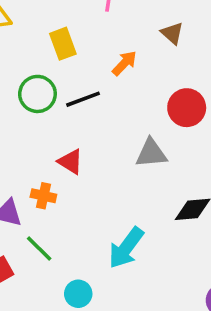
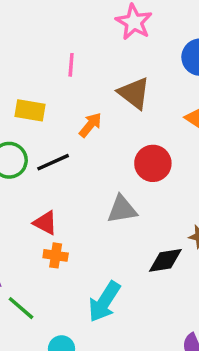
brown triangle: (172, 33) -> (134, 93), size x1.5
yellow rectangle: (63, 44) -> (30, 110), turned -56
orange cross: (43, 196) -> (56, 255), moved

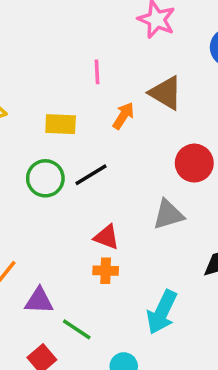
orange arrow: (90, 125) -> (123, 116), moved
red triangle: (45, 223) -> (106, 237), moved

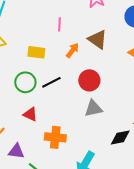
red circle: (194, 163) -> (89, 80), moved
red triangle: (106, 237) -> (30, 114), moved
orange cross: (106, 271) -> (55, 137), size x1.5

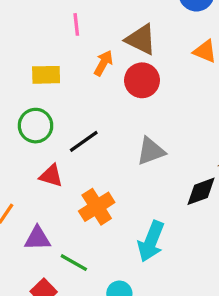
red circle: (89, 80) -> (142, 80), moved
black line: (51, 82) -> (84, 141), moved
orange cross: (55, 137) -> (97, 207), turned -30

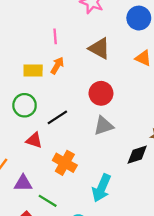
orange arrow: (103, 63) -> (57, 66), moved
red circle: (142, 80) -> (101, 93), moved
orange cross: (97, 207) -> (65, 163), turned -30

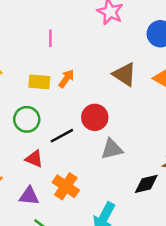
pink line: (55, 36) -> (50, 38), moved
brown triangle: (99, 48) -> (124, 74), moved
red circle: (101, 93) -> (95, 117), moved
purple triangle: (23, 183) -> (29, 196), moved

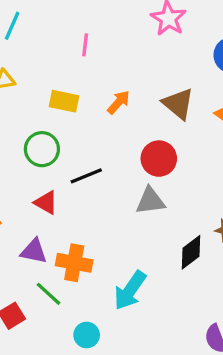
orange arrow: (66, 79) -> (119, 102), moved
red circle: (95, 117) -> (159, 159), moved
black diamond: (146, 184) -> (191, 252), turned -30
orange cross: (66, 186) -> (74, 263), moved, turned -30

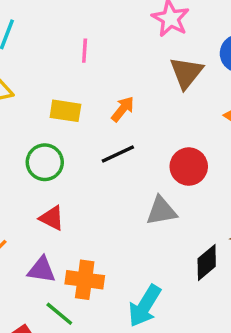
brown triangle: (178, 104) -> (186, 73), moved, turned 32
red circle: (159, 159) -> (189, 167), moved
black line: (86, 176) -> (118, 154), moved

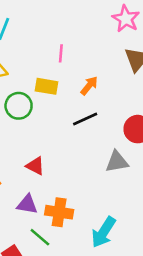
pink line: (85, 51) -> (61, 53), moved
green circle: (45, 162) -> (19, 106), moved

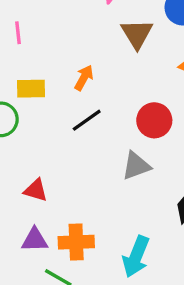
pink line: (61, 53) -> (18, 33), moved

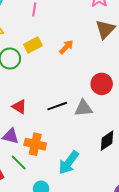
yellow rectangle: (31, 89) -> (33, 45), turned -42
black line: (87, 120) -> (57, 106), moved

